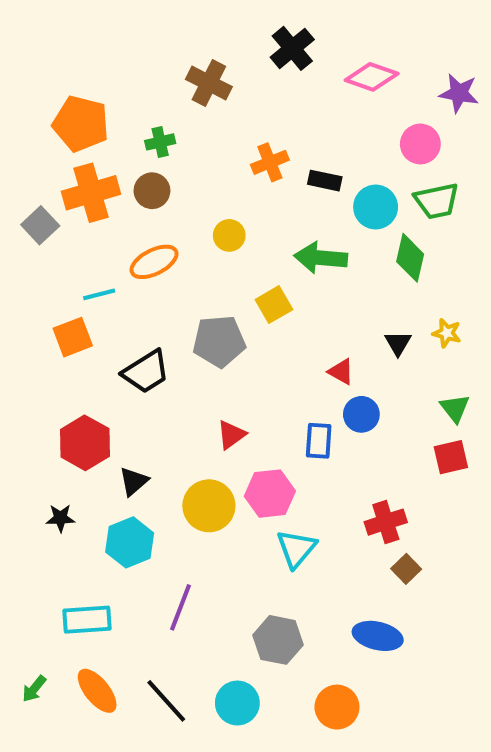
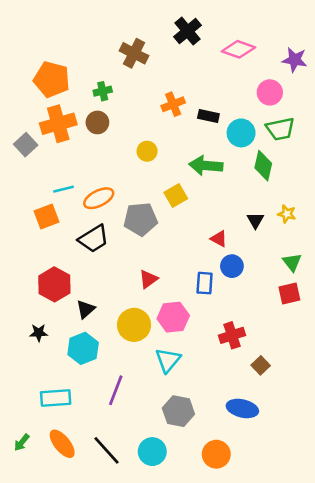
orange ellipse: (154, 262) -> (99, 198), moved
red cross: (386, 522) -> (232, 335), moved
cyan triangle: (296, 549) -> (168, 360), moved

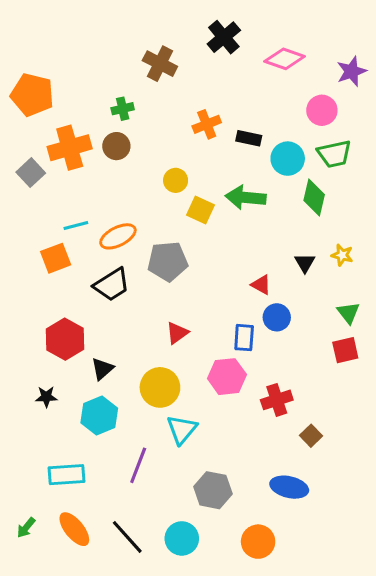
purple star: (295, 60) -> (351, 71), turned -30
orange pentagon: (52, 79) -> (32, 95), moved
yellow square: (176, 196) -> (200, 210), moved, turned -35
pink hexagon: (173, 317) -> (227, 377), moved
cyan triangle: (168, 360) -> (182, 429), moved

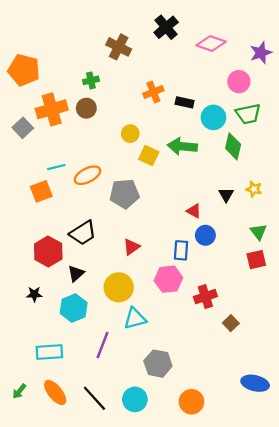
black trapezoid: (112, 285) -> (83, 233), moved
cyan triangle: (182, 429) -> (135, 318), turned 35
blue ellipse: (289, 487) -> (255, 383), moved

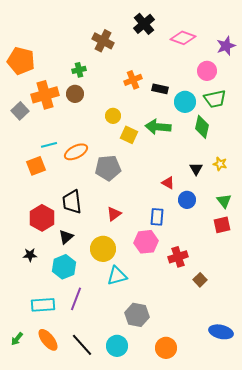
black trapezoid: (83, 233) -> (72, 202), turned 115
blue circle: (205, 235) -> (187, 200), moved
purple line: (103, 345) -> (76, 299), moved

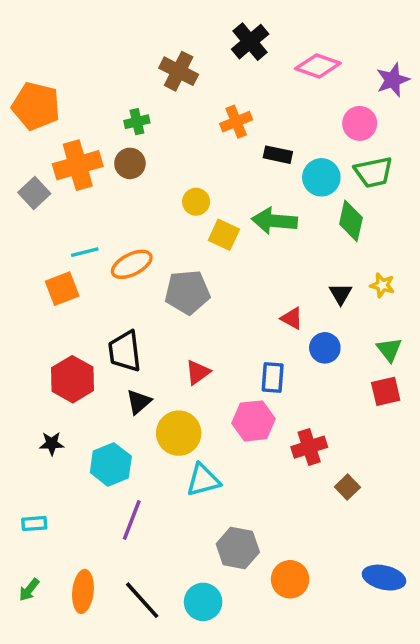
orange cross: (133, 80) -> (236, 122), moved
black triangle: (66, 237) -> (139, 402), moved
cyan rectangle: (43, 305) -> (34, 524), moved, size x0.6
orange ellipse: (48, 340) -> (83, 591), turned 45
orange circle: (166, 348) -> (290, 579), moved

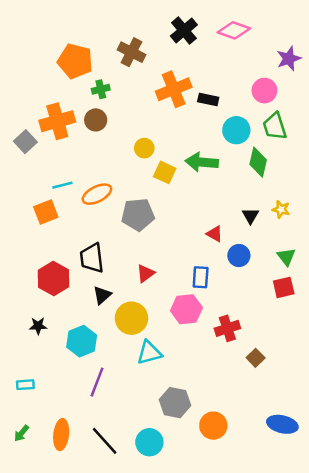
pink diamond: (318, 66) -> (234, 30), moved
orange pentagon: (36, 106) -> (75, 61), moved
orange cross: (236, 122) -> (174, 89), size x1.5
black rectangle: (278, 155) -> (208, 99), moved
green trapezoid: (374, 172) -> (275, 126), turned 84

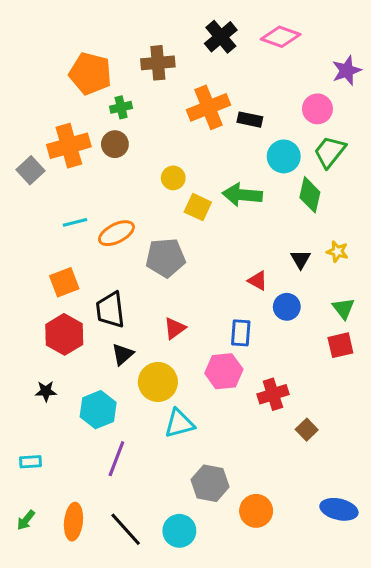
brown cross: (131, 52) -> (158, 63), turned -32
green trapezoid: (275, 126) -> (330, 152), turned 56
orange square: (46, 212) -> (64, 282), moved

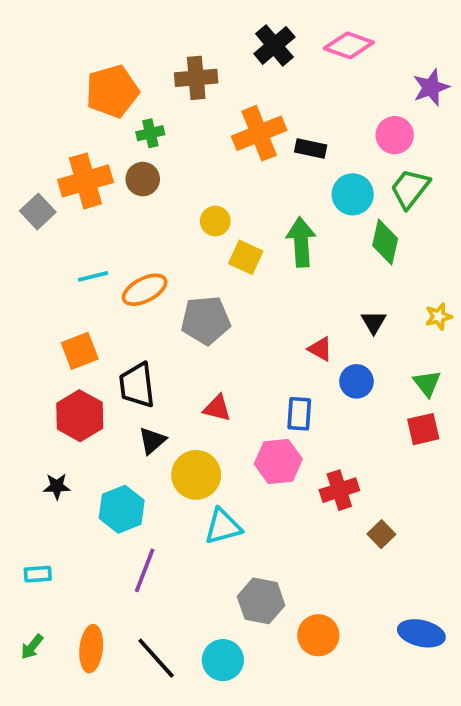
orange pentagon: (90, 74) -> (112, 91), turned -30
green arrow: (242, 195) -> (301, 242), turned 81
yellow star: (337, 252) -> (439, 316), moved, turned -30
red triangle: (175, 328) -> (217, 408), turned 50

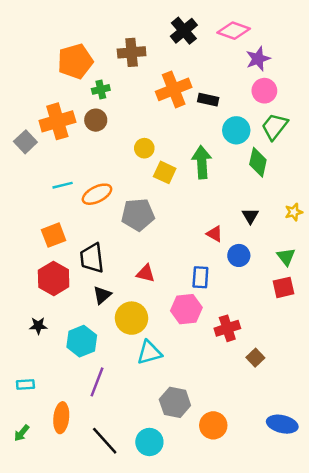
purple star: (431, 87) -> (258, 59), moved
orange ellipse: (91, 649) -> (61, 418), moved

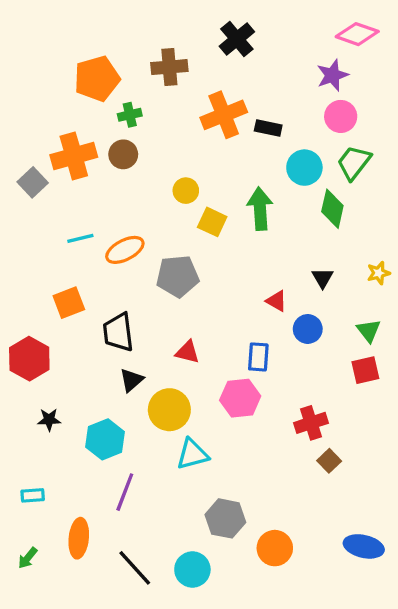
pink diamond: (234, 31) -> (357, 34), moved
red hexagon: (54, 278) -> (29, 359), moved
red cross: (227, 328) -> (311, 423), moved

